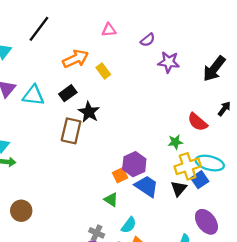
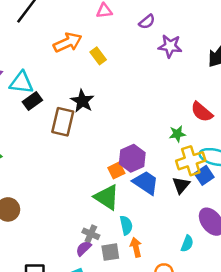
black rectangle: (68, 93) -> (32, 101), moved
green triangle: (111, 200) -> (107, 197), size x1.6
cyan semicircle: (129, 225) -> (126, 225), turned -49

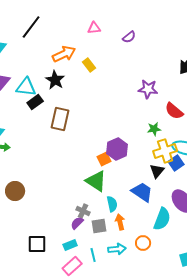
purple star: (170, 46) -> (148, 89), moved
black star: (82, 101) -> (55, 80), moved
blue trapezoid: (146, 183) -> (142, 192), moved
cyan semicircle: (187, 244) -> (162, 219), size x1.6

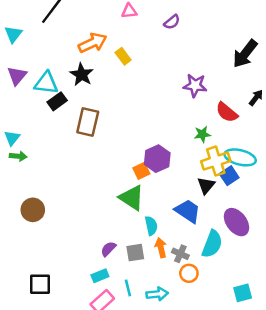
gray cross: (83, 211) -> (180, 254), moved
black square: (37, 244) -> (40, 284), moved
cyan arrow: (117, 249) -> (157, 294), moved

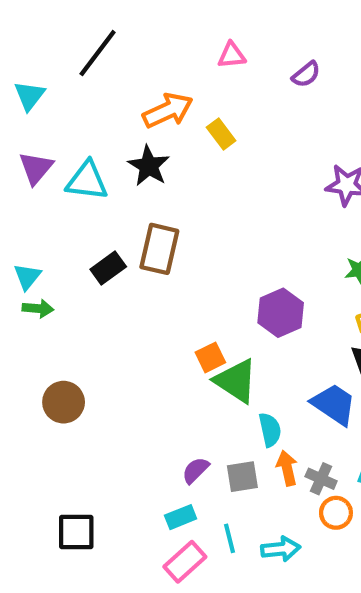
black rectangle: (57, 101) -> (108, 268), moved
orange square: (141, 171) -> (210, 357), moved

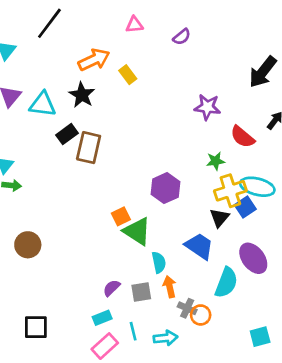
black rectangle: (108, 268) -> (67, 134), moved
gray cross: (321, 479) -> (187, 308), moved

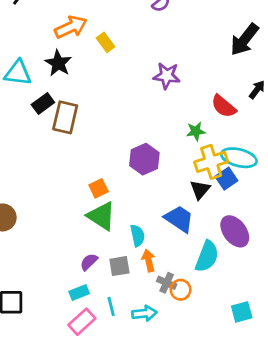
purple star: (207, 107) -> (167, 76), moved
green triangle: (137, 231) -> (101, 216), moved

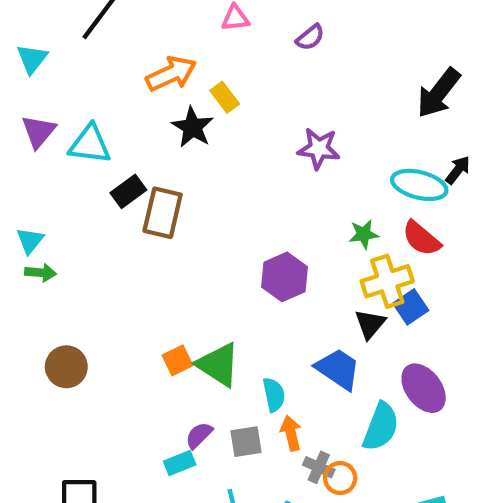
black star: (58, 63) -> (193, 127), moved
red semicircle: (224, 106) -> (421, 238), moved
cyan ellipse: (239, 158) -> (419, 185), moved
orange square: (99, 188) -> (178, 360), moved
cyan rectangle: (79, 293) -> (180, 463), moved

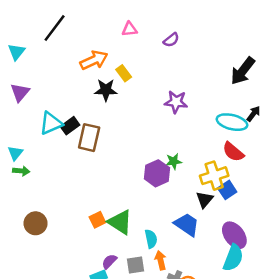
black star: (193, 127) -> (106, 90), turned -30
cyan triangle: (90, 144) -> (51, 123), moved, turned -30
green star: (364, 234) -> (174, 161), moved
cyan semicircle: (381, 427) -> (233, 258), moved

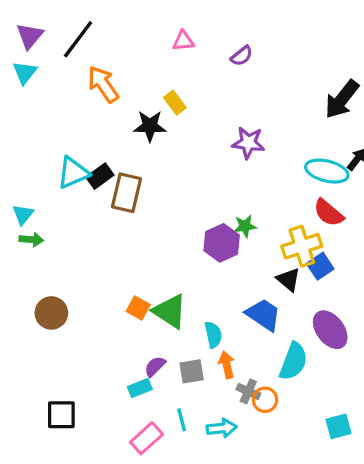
orange arrow: (94, 60) -> (103, 84), moved, turned -100
purple triangle: (20, 92) -> (30, 36), moved
black triangle: (205, 200) -> (288, 280), turned -30
orange square: (97, 220) -> (138, 308), turned -35
cyan semicircle: (233, 258) -> (293, 361), moved

